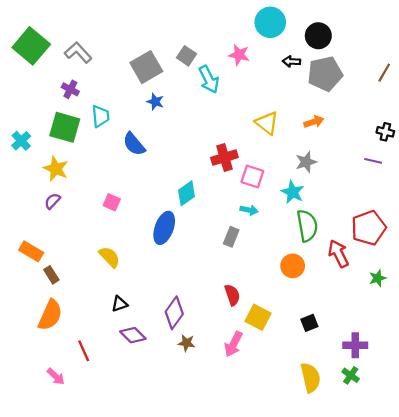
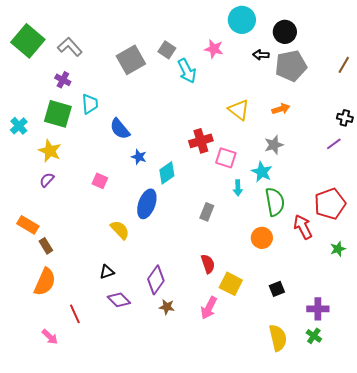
blue star: (155, 102) -> (139, 157), moved
purple line: (373, 161) -> (334, 144), turned -49
cyan arrow: (249, 210) -> (238, 188), moved, turned 77
yellow semicircle: (109, 257) -> (120, 230), moved

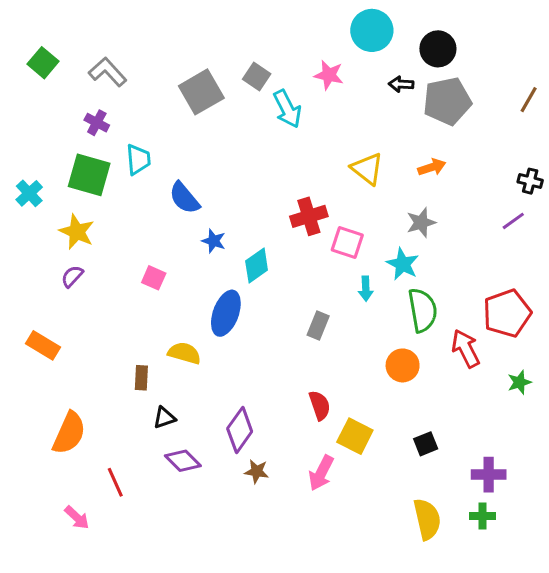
green square: (28, 41) -> (43, 63), size x0.6
yellow semicircle: (120, 230) -> (184, 353), turned -30
brown rectangle: (46, 246) -> (141, 378), moved, turned 35
green cross: (314, 336) -> (482, 516), turned -35

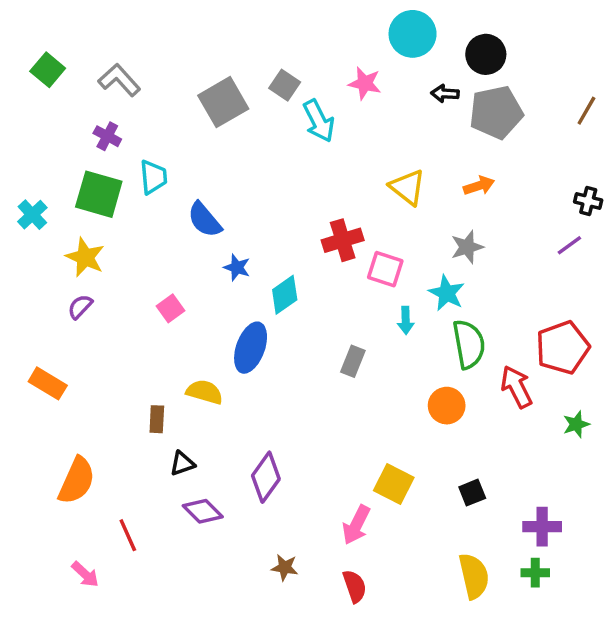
pink square: (154, 278) -> (170, 308), turned 30
red semicircle: (320, 405) -> (355, 586), moved
brown star: (257, 471) -> (285, 568), moved

